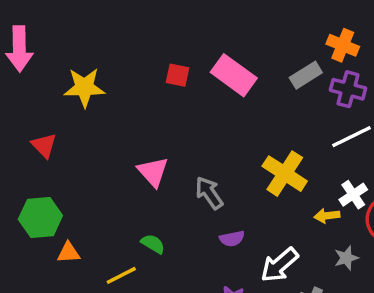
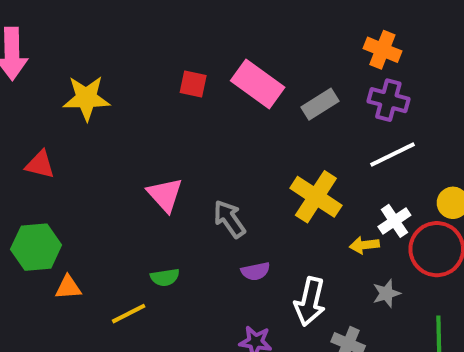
gray rectangle: (306, 75) -> (320, 104), moved
red triangle: (44, 145) -> (40, 165), turned -32
green semicircle: (153, 244) -> (165, 277), turned 140
white arrow: (279, 265) -> (310, 301), turned -36

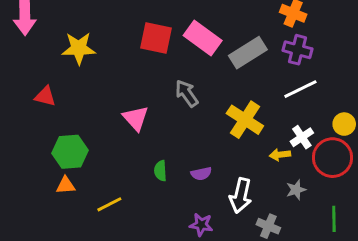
red square: (193, 84) -> (156, 38), size x1.6
gray rectangle: (320, 104) -> (248, 53), size x1.4
gray arrow: (229, 219) -> (187, 93), moved
green hexagon: (36, 247) -> (70, 152), moved
green semicircle: (165, 277) -> (160, 171), moved, turned 96

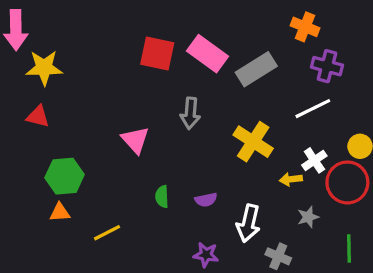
yellow star: (79, 48) -> (44, 68), moved
purple cross: (297, 50) -> (327, 66), moved
gray arrow: (187, 93) -> (190, 113), turned -140

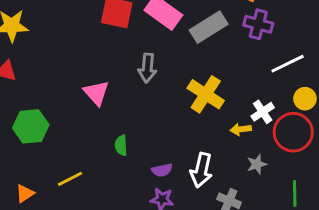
purple cross: (327, 66) -> (258, 24), moved
white line: (313, 109) -> (287, 64), moved
purple semicircle: (206, 200) -> (162, 170), moved
orange triangle: (60, 212) -> (25, 193), moved, turned -30

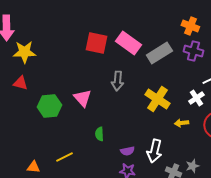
white cross: (263, 112) -> (196, 98), moved
green hexagon: (31, 126) -> (49, 106), moved
gray star: (257, 164) -> (192, 166), moved
orange triangle: (25, 193) -> (33, 167), turned 40

